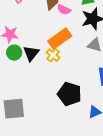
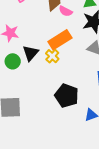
green circle: (14, 53) -> (13, 61), moved

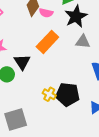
yellow cross: (52, 56) -> (49, 94), moved

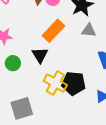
black triangle: (22, 62) -> (40, 55), moved
yellow cross: (49, 94) -> (55, 83), size x1.6

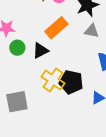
black triangle: (40, 55) -> (41, 51), turned 30
green circle: (13, 63) -> (17, 48), moved

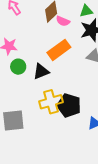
yellow cross: (53, 80) -> (51, 102), turned 35

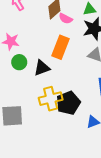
orange rectangle: (59, 50) -> (60, 47), turned -35
black pentagon: (69, 105) -> (68, 103), turned 30

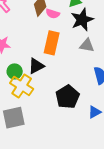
green circle: (19, 62) -> (15, 71), moved
yellow cross: (51, 99) -> (22, 86), moved, turned -35

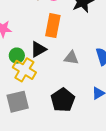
gray triangle: (87, 45) -> (71, 58), moved
black pentagon: (67, 97) -> (63, 100), moved

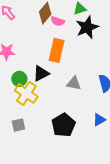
gray square: (18, 102) -> (18, 125), size x0.6

